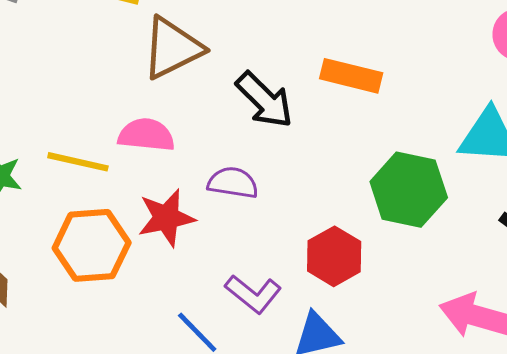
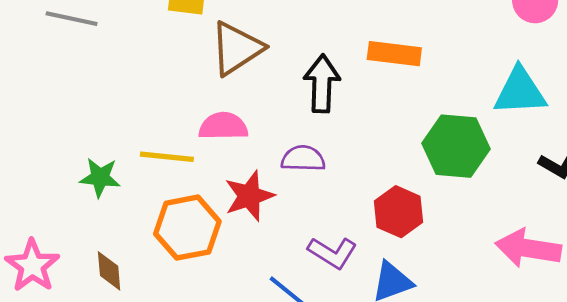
black arrow: (264, 100) -> (322, 84), turned -126

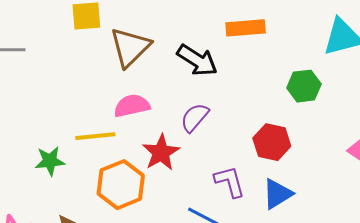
black arrow: (322, 84) -> (197, 60), turned 132
green hexagon: (456, 146) -> (304, 86), size x0.7
purple semicircle: (303, 159) -> (195, 117), turned -40
purple L-shape: (332, 253) -> (230, 182), turned -126

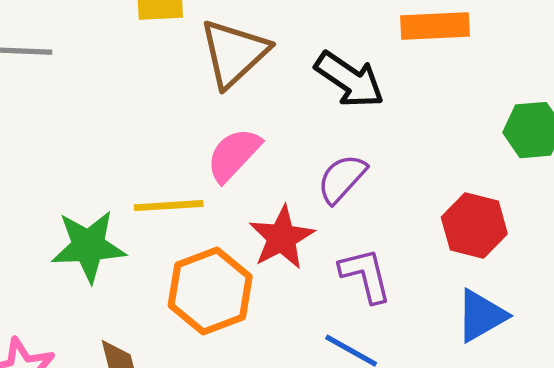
pink semicircle: (132, 106) -> (234, 155), turned -36
green star: (50, 161) -> (88, 246), size x1.4
purple L-shape: (230, 182) -> (365, 275), moved

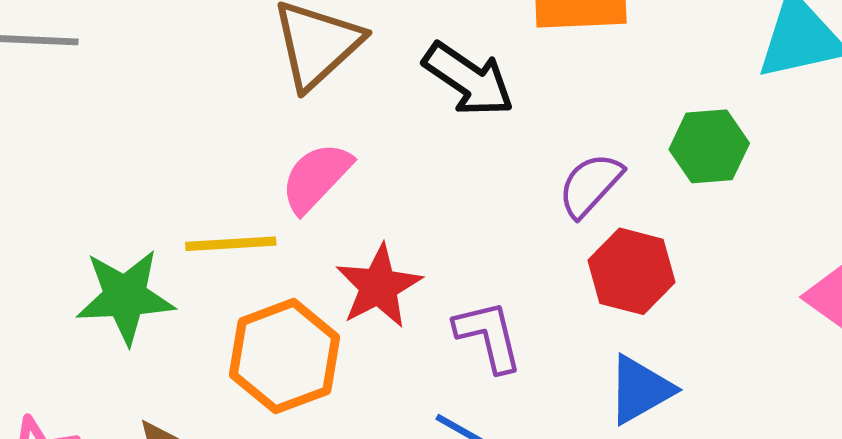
purple semicircle: (342, 179) -> (590, 185), moved

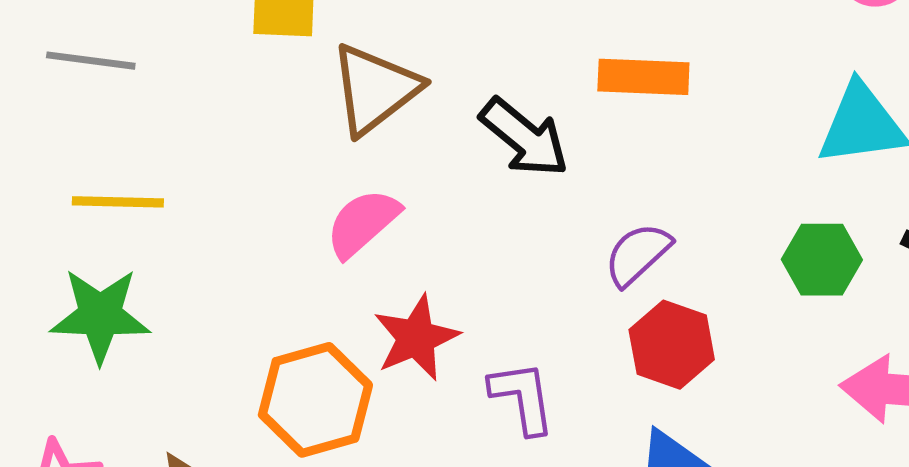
green hexagon: (709, 146) -> (822, 260), moved
yellow line: (231, 244) -> (118, 202), moved
green star: (125, 297) -> (100, 315), moved

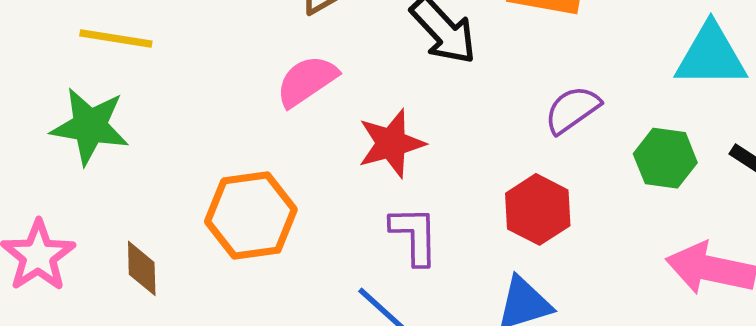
purple semicircle: (638, 254) -> (572, 110), moved
red star: (416, 338) -> (391, 143), moved

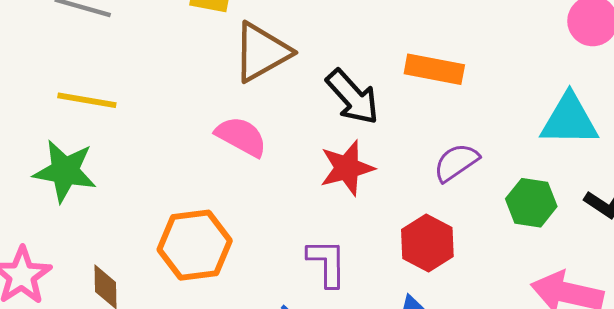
pink semicircle: (307, 81) -> (241, 136), turned 62
red star: (391, 143) -> (347, 168), moved

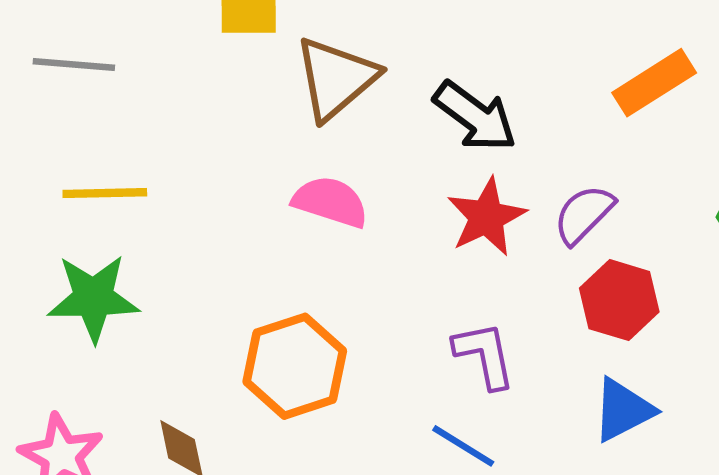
orange rectangle: (434, 69) -> (654, 83), moved, turned -32
purple semicircle: (456, 162) -> (584, 214), moved

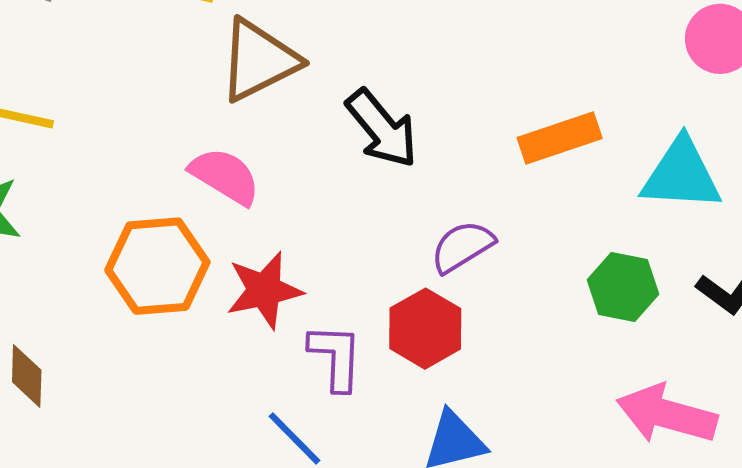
red star: (486, 217) -> (264, 290), moved
red hexagon: (619, 300) -> (425, 329), moved
orange hexagon: (295, 366) -> (157, 266), moved

